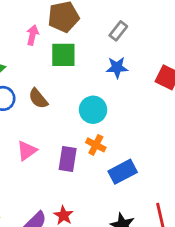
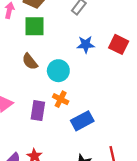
blue star: (117, 67) -> (86, 44), moved
brown semicircle: (38, 98) -> (30, 62), moved

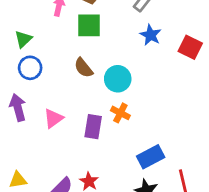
blue star: (86, 44) -> (151, 35), moved, turned 30
blue rectangle: (82, 121) -> (151, 157), moved

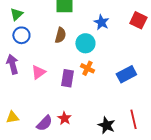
blue star: (151, 35) -> (101, 22), moved
brown semicircle: (83, 68) -> (60, 35), turned -126
blue rectangle: (151, 157) -> (126, 74), moved

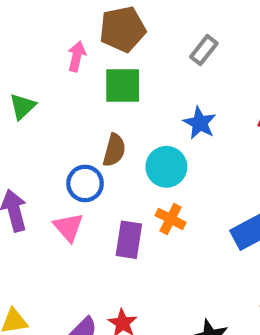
blue circle: (21, 35) -> (85, 183), moved
pink triangle: (38, 72) -> (68, 227), turned -35

